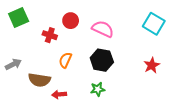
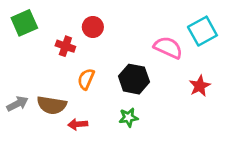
cyan square: (154, 24) -> (202, 31), turned 30
pink semicircle: (103, 29) -> (168, 48), moved
gray arrow: (13, 64) -> (17, 104), moved

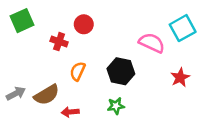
brown semicircle: (52, 105) -> (47, 95), turned -40

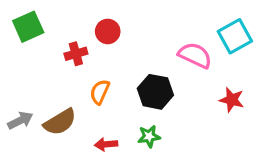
red cross: (59, 42) -> (76, 54), turned -35
red star: (180, 77) -> (232, 100), turned -30
red arrow: (70, 112) -> (106, 144), moved

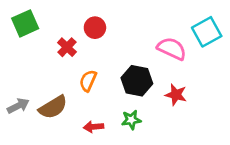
red cross: (76, 54) -> (67, 47), turned -30
red star: (232, 100) -> (176, 95), moved

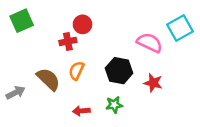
red cross: (67, 47) -> (68, 41), moved, turned 35
brown semicircle: (53, 107) -> (48, 79), moved, turned -105

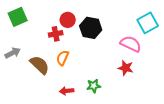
pink semicircle: (150, 43) -> (131, 44), moved
black hexagon: (119, 71) -> (91, 28), moved
gray arrow: (15, 93) -> (13, 53), moved

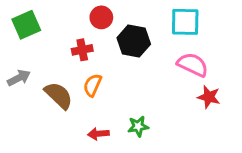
red circle: (68, 20) -> (101, 17), moved
cyan square: (148, 23) -> (185, 22), moved, turned 30
red star: (126, 68) -> (209, 97), moved

